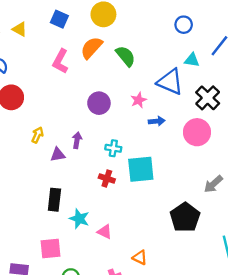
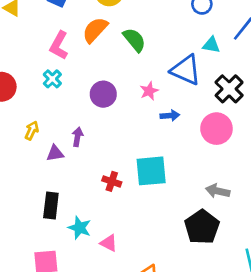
cyan cross: (113, 148) -> (52, 79), moved, turned 35
gray arrow: (213, 184) -> (218, 191), moved, turned 54

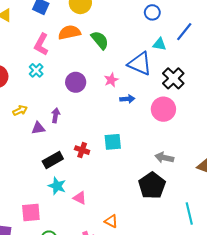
orange semicircle: (95, 30) -> (69, 32), turned 35
yellow arrow: (32, 130) -> (20, 110), turned 40
cyan square: (151, 171) -> (113, 142), size x0.7
black rectangle: (51, 206) -> (53, 160), moved, turned 54

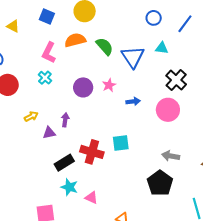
blue line: (184, 32) -> (185, 24), moved
blue triangle: (140, 64) -> (133, 57), moved, turned 35
pink star: (111, 80) -> (109, 85), moved
red cross: (82, 150) -> (92, 152), size x1.6

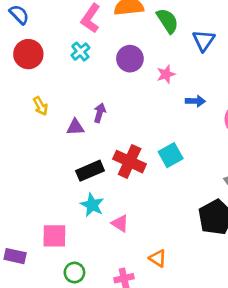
blue triangle: (133, 57) -> (204, 41), size x0.7
purple circle: (83, 87) -> (130, 59), moved
yellow arrow: (31, 116) -> (40, 106), moved, turned 80
cyan square: (121, 143) -> (171, 155), turned -30

